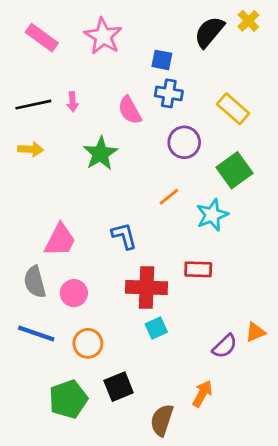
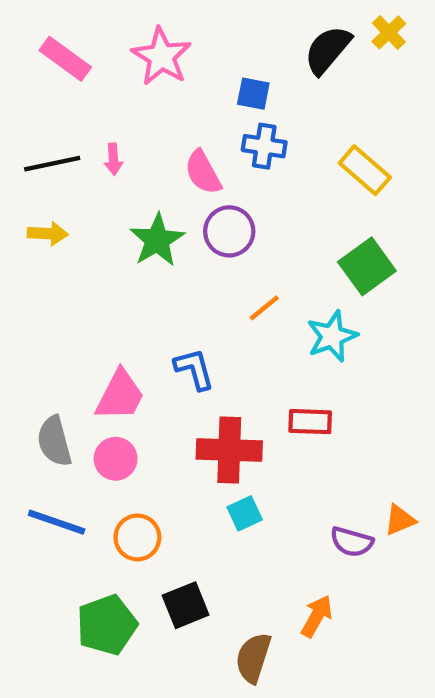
purple circle: (184, 142) -> (229, 231), moved
pink trapezoid: (60, 240) -> (120, 395), moved
purple semicircle: (225, 346) -> (352, 542), turned 60

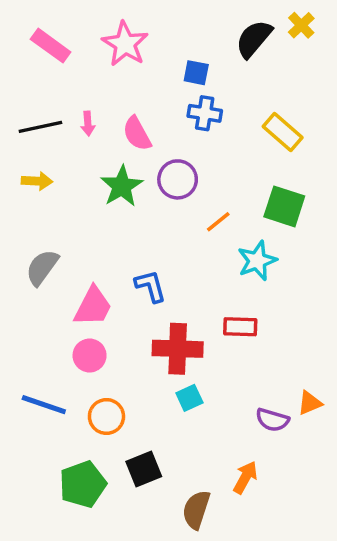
pink semicircle: (203, 172) -> (137, 134), moved
green square: (367, 266) -> (284, 206), turned -36
orange line: (264, 308) -> (218, 222), moved
gray semicircle: (54, 441) -> (42, 267), moved, turned 51

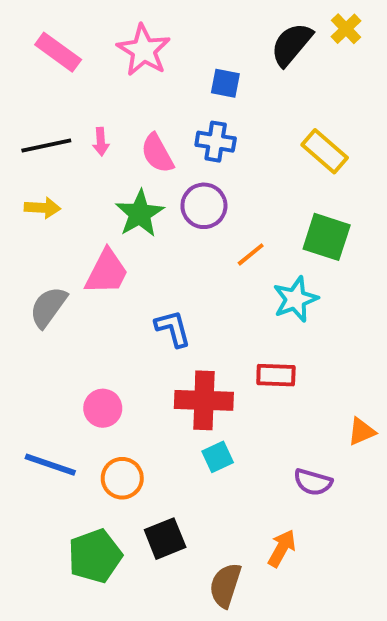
blue cross: (205, 113) -> (216, 142), moved
pink trapezoid: (93, 306) -> (107, 272), moved
orange triangle: (310, 403) -> (362, 432), moved

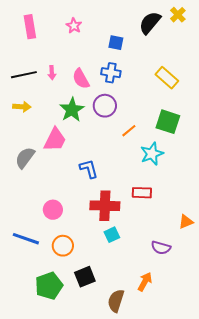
pink star: (144, 50) -> (74, 26), size x0.6
pink rectangle: (58, 52) -> (30, 27), turned 45

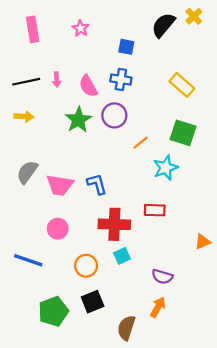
pink trapezoid: (55, 140) -> (60, 185), moved, turned 72
orange circle: (63, 246) -> (86, 266), moved
purple semicircle: (161, 248) -> (162, 277), moved

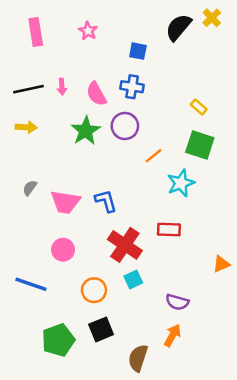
yellow rectangle: (182, 85) -> (199, 107), moved, size x0.6
gray semicircle: (27, 172) -> (30, 188), size x0.6
red cross: (114, 224) -> (125, 245), turned 32

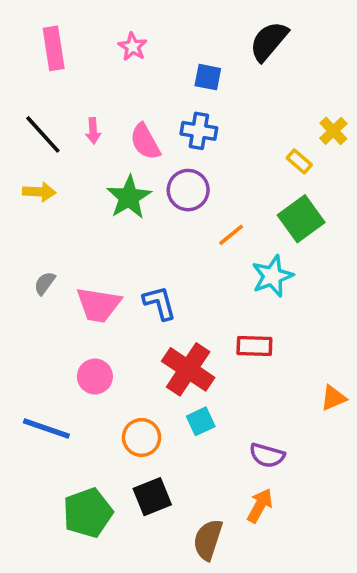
yellow cross: (212, 18) -> (333, 131), moved
black line: (29, 89) -> (43, 134), turned 60
green square: (200, 145) -> (301, 219), turned 36

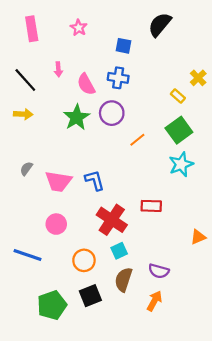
pink arrow: (93, 131) -> (58, 69), moved
cyan star: (272, 276) -> (181, 164), moved
brown semicircle: (208, 540) -> (123, 280), moved

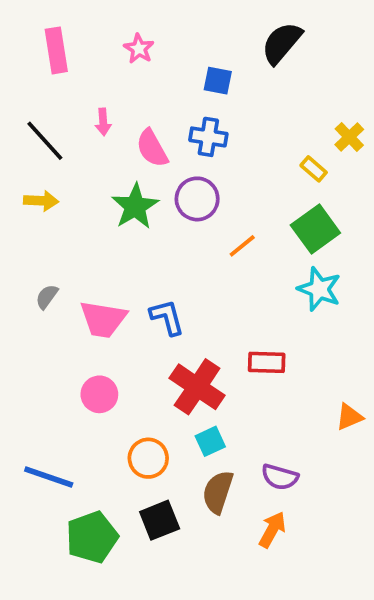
cyan star: (181, 164) -> (319, 289), turned -30
blue line: (27, 255) -> (49, 477), moved

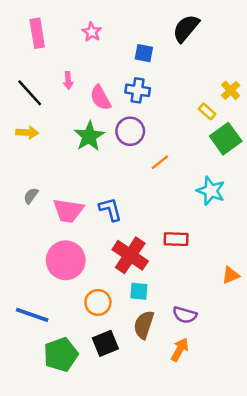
green square: (315, 229) -> (226, 139), moved
pink circle: (99, 394) -> (66, 260), size x1.6
cyan square: (210, 441) -> (139, 291), turned 30

